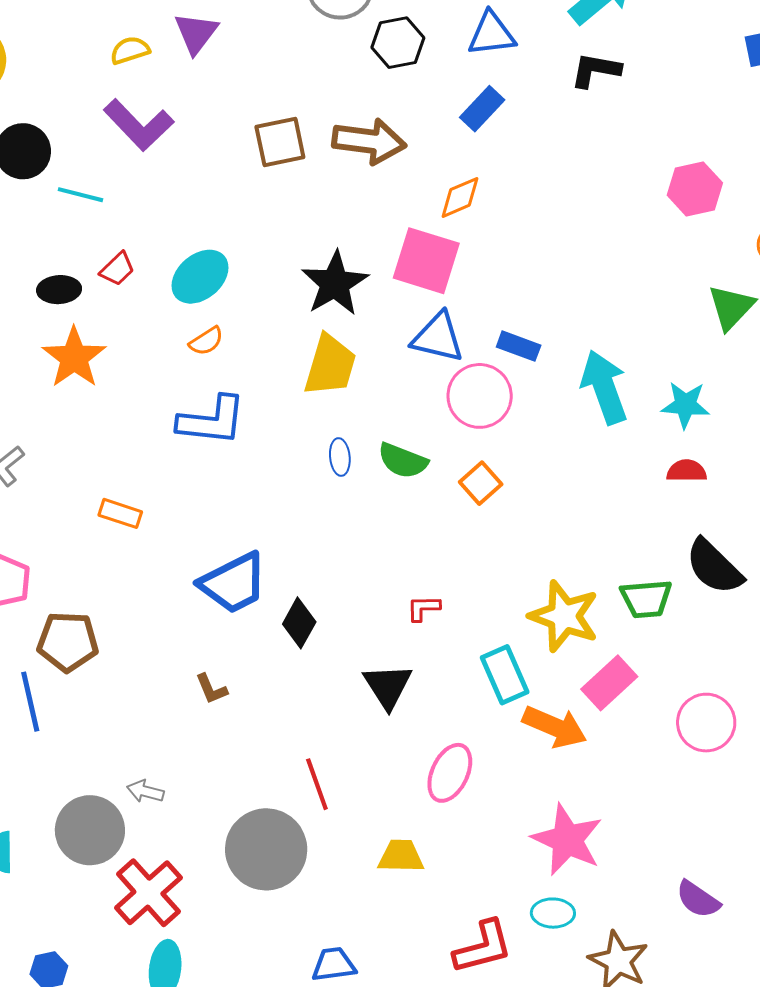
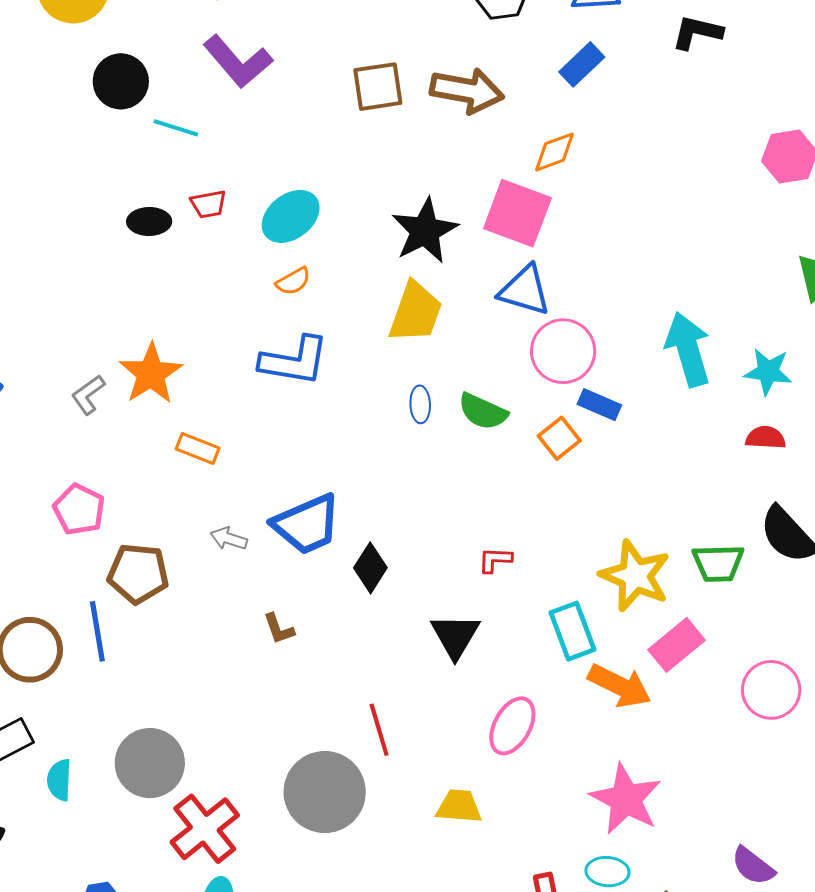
red trapezoid: (117, 269) -> (208, 204), turned 30
blue rectangle: (519, 346) -> (599, 405), moved
orange star: (74, 358) -> (151, 374), moved
gray arrow: (145, 791) -> (229, 539), moved

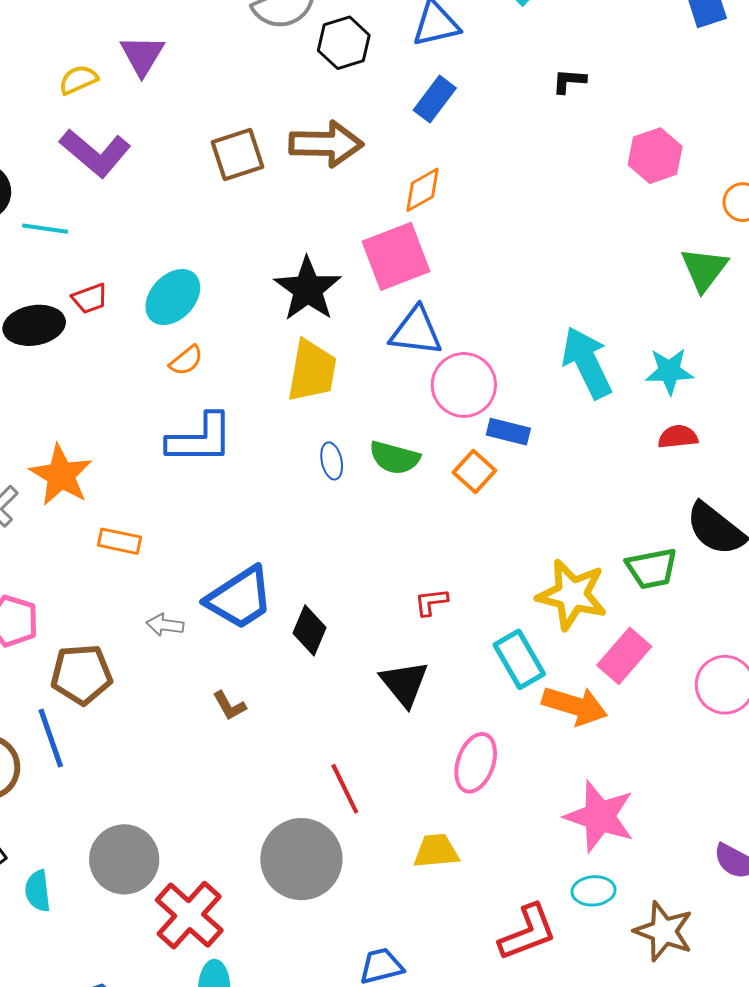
black L-shape: (697, 32) -> (569, 81), moved, size x0.7
pink square: (517, 213) -> (396, 256), turned -32
black ellipse: (149, 221) -> (34, 325), size x1.4

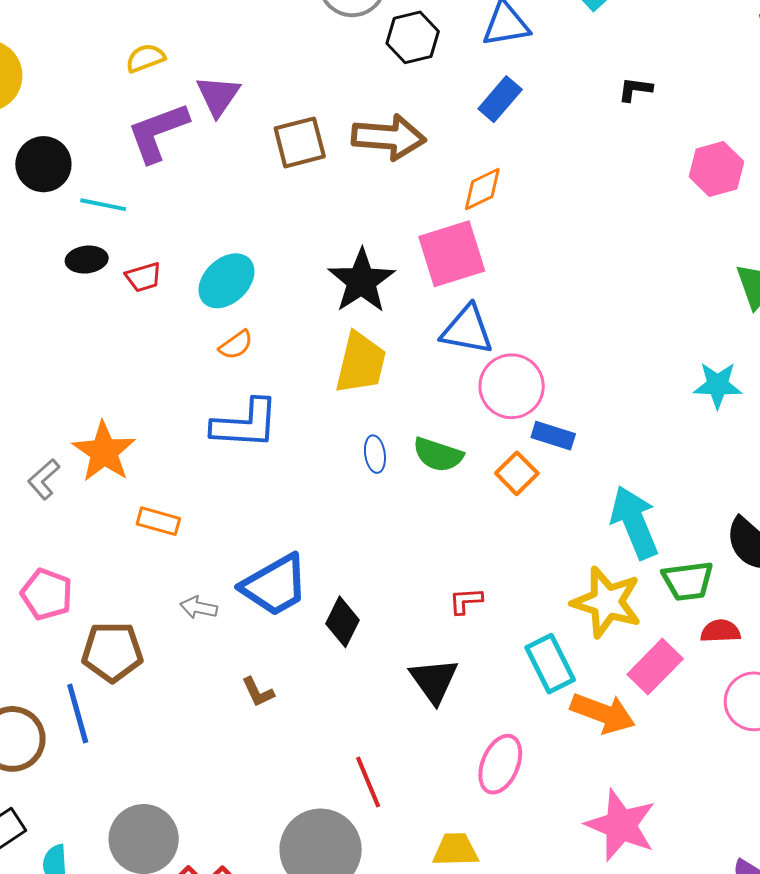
purple triangle: (142, 55) -> (218, 96), moved
purple L-shape: (95, 153) -> (158, 132), turned 116
black ellipse: (34, 325) -> (87, 260), moved, size x0.7
cyan arrow: (587, 362) -> (634, 522), moved
red semicircle: (678, 437) -> (720, 631), moved

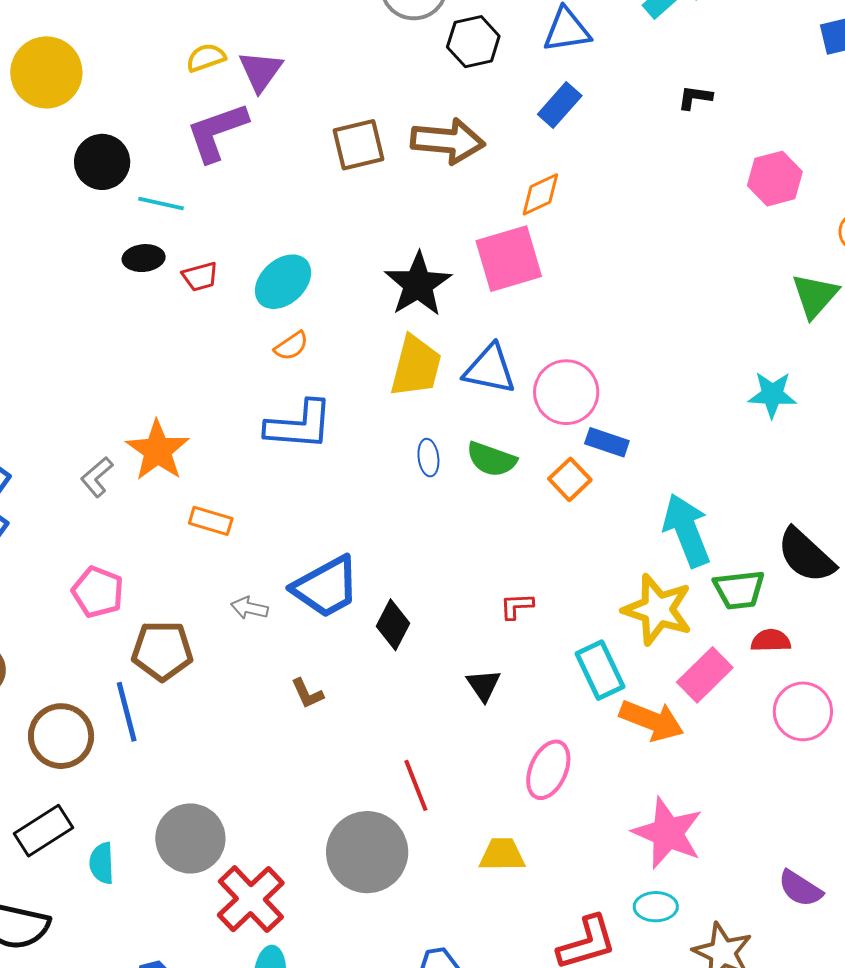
purple triangle: (218, 96) -> (261, 71), moved
blue triangle: (467, 330) -> (490, 369), moved
black triangle: (434, 681) -> (484, 685), size x0.7

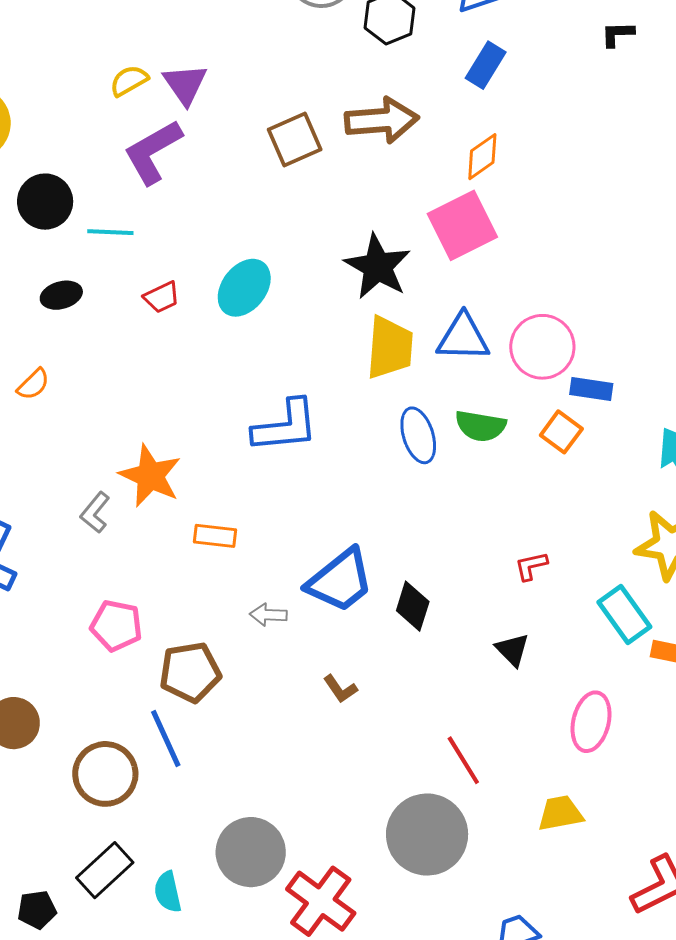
black ellipse: (144, 258) -> (61, 295), moved
orange semicircle: (291, 346) -> (33, 384), moved
blue ellipse: (428, 458) -> (418, 435), size x1.5

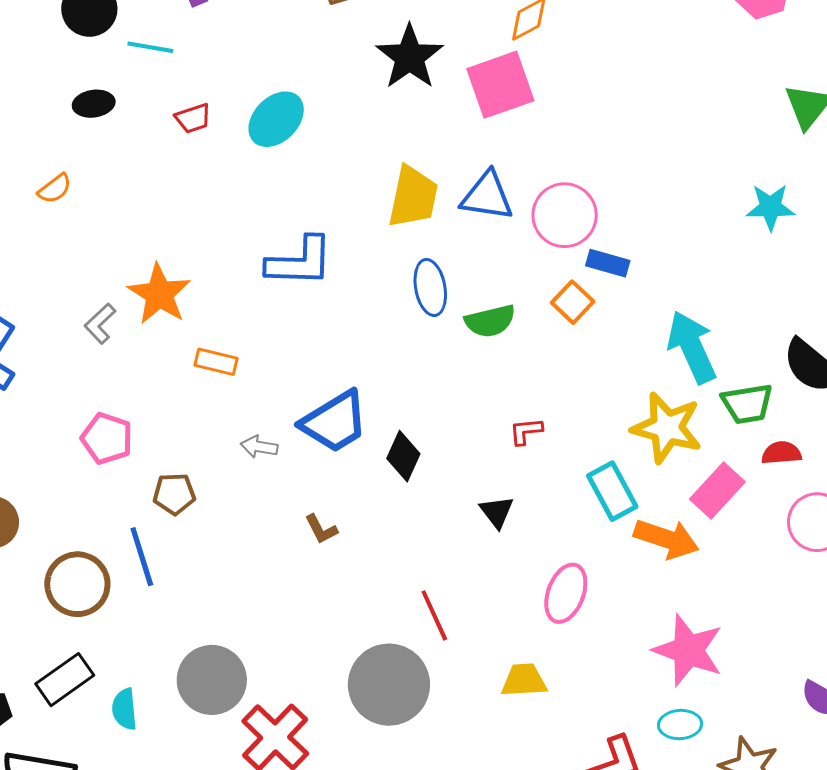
black star: (378, 267) -> (410, 57), moved
green semicircle: (481, 426) -> (490, 321), moved, turned -30
brown pentagon: (190, 672) -> (174, 494), size x0.7

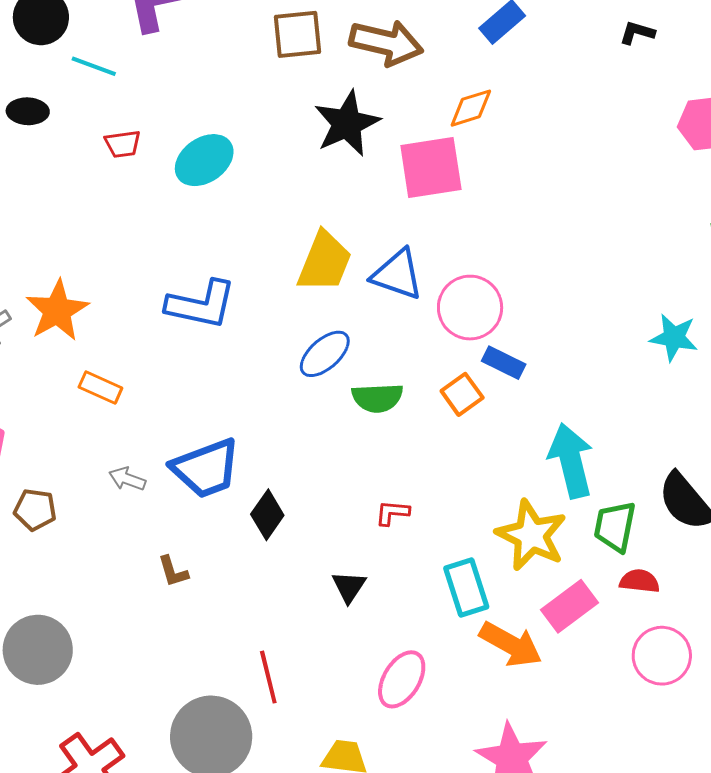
blue ellipse: (430, 287) -> (325, 354), turned 48
green trapezoid: (747, 404) -> (615, 526), turned 100
gray circle: (212, 680) -> (38, 650), moved

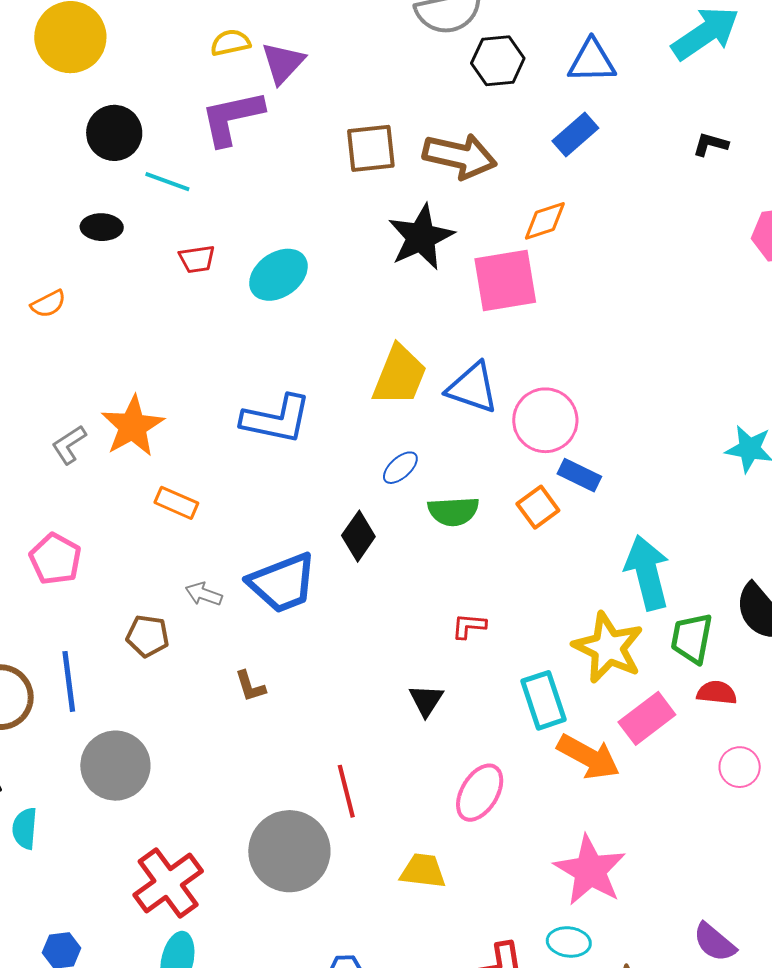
blue ellipse: (325, 354) -> (400, 468), size x0.7
brown pentagon: (35, 510) -> (148, 636), moved
black diamond: (267, 515) -> (358, 536), moved
pink circle: (662, 656) -> (740, 767), size x0.7

